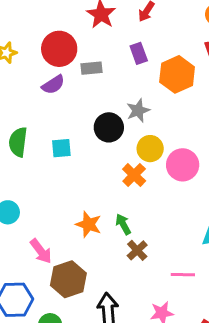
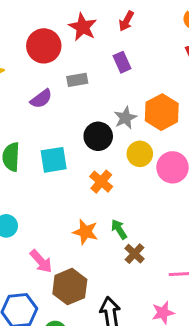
red circle: (59, 49) -> (44, 46), moved
orange hexagon: (177, 74) -> (162, 112), moved
cyan square: (61, 148) -> (54, 160), size x1.4
orange cross: (134, 175) -> (101, 182), moved

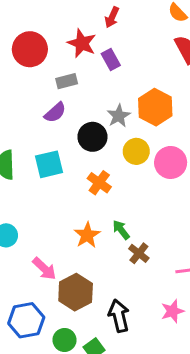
red star: (83, 27) -> (82, 43), moved
purple semicircle: (41, 99) -> (55, 112), moved
orange star: (85, 232) -> (87, 235), turned 30

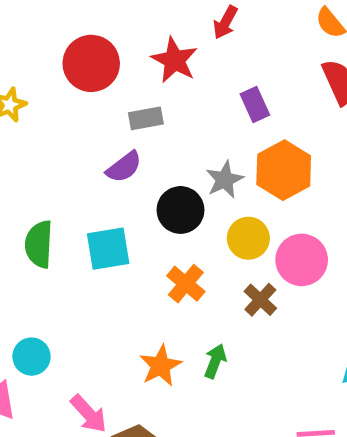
purple rectangle: (111, 60) -> (255, 105), moved
green arrow: (121, 230) -> (215, 361), turned 54
brown cross: (139, 253) -> (260, 300), moved

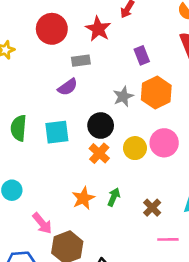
black circle: (180, 210) -> (101, 126), moved
yellow circle: (248, 238) -> (135, 148), moved
brown cross: (260, 300) -> (152, 208), moved

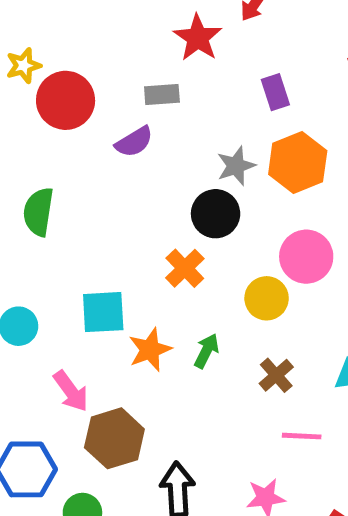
red circle: (52, 29) -> (66, 100), moved
black circle: (101, 126) -> (216, 214), moved
cyan square: (57, 132) -> (103, 312), moved
yellow circle: (135, 148) -> (267, 298), moved

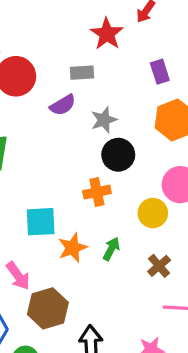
gray star: (236, 166) -> (104, 120), moved
orange cross: (185, 268) -> (97, 192), turned 32

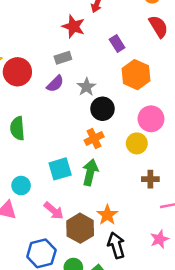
orange star: (73, 248) -> (107, 215), moved
green arrow: (111, 249) -> (90, 172), moved, size x1.5
brown cross: (159, 266) -> (150, 179), turned -35

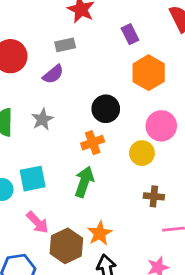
gray star: (86, 87) -> (42, 119), moved
cyan square: (60, 169) -> (33, 179), moved

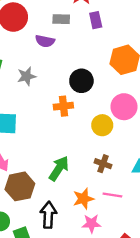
purple rectangle: (130, 34) -> (96, 20), moved
purple semicircle: (53, 74) -> (45, 41), turned 36
green arrow: (84, 182) -> (59, 168), moved
orange star: (100, 233) -> (83, 199), moved

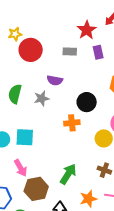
purple semicircle: (45, 41) -> (55, 80), moved

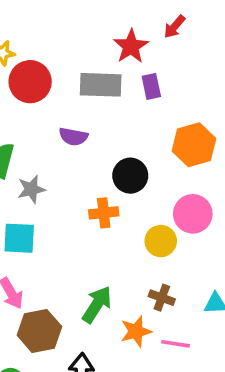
gray rectangle: (70, 52) -> (101, 85), size x1.6
gray star: (42, 98) -> (31, 189), moved
orange star: (88, 199) -> (136, 331), moved

